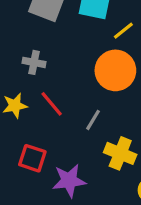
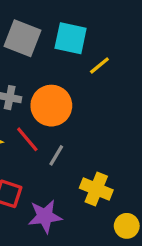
orange circle: (115, 70) -> (51, 106), moved
gray line: (93, 120) -> (56, 155), moved

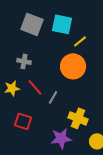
orange circle: (51, 106) -> (73, 66), moved
purple star: (45, 216) -> (61, 138), moved

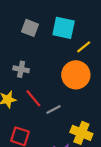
gray square: (32, 24) -> (30, 28), size x0.7
gray line: (53, 97) -> (53, 109), turned 32

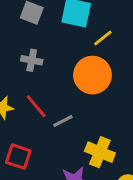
gray cross: (21, 69) -> (32, 60), moved

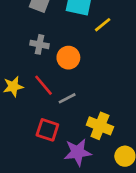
orange circle: (92, 75) -> (68, 58), moved, size x0.7
red square: (18, 157) -> (47, 130), moved

